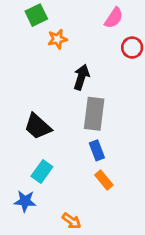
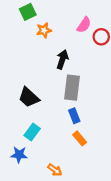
pink semicircle: (114, 18) -> (84, 25), moved

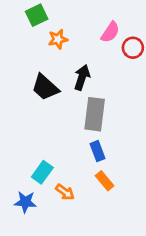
black trapezoid: (29, 97) -> (45, 87), moved
orange arrow: (55, 170) -> (65, 192), moved

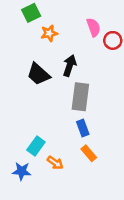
pink semicircle: (110, 32) -> (94, 27), turned -54

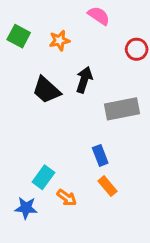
green square: (31, 13) -> (19, 36), moved, turned -36
pink semicircle: (94, 27) -> (99, 16), moved, turned -36
gray rectangle: (80, 97) -> (122, 109), moved, turned 72

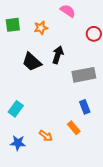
green square: (19, 36) -> (13, 25), turned -35
blue rectangle: (100, 155) -> (85, 107), moved
cyan rectangle: (43, 177) -> (16, 109), moved

